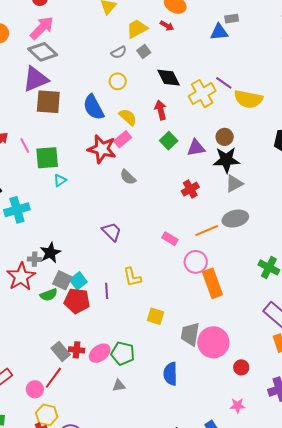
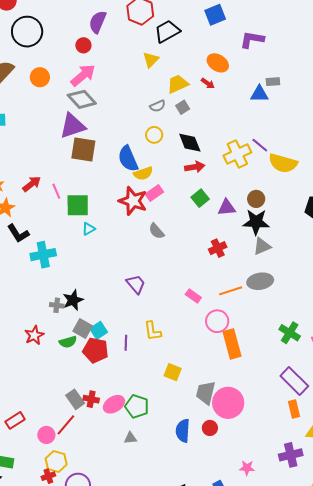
black diamond: (169, 78) -> (190, 143), moved
red arrow: (161, 110) -> (195, 167), turned 90
yellow semicircle: (128, 117) -> (143, 173), moved, turned 114
red star: (21, 277) -> (34, 335), moved, size x0.7
red circle: (241, 367) -> (210, 428), moved

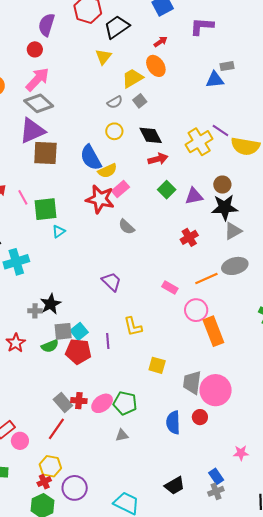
orange ellipse: (218, 63) -> (156, 66), moved, turned 30
red arrow: (208, 83) -> (161, 42), moved, turned -64
gray square: (83, 329) -> (63, 331), turned -30
pink circle: (46, 435) -> (20, 441), moved

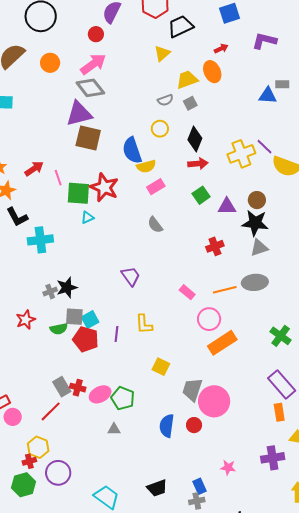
black diamond: (151, 135) -> (195, 139), turned 40
red star: (100, 199) -> (104, 187), moved
gray cross: (35, 311) -> (50, 292), turned -32
orange rectangle: (213, 331) -> (222, 343), turned 68

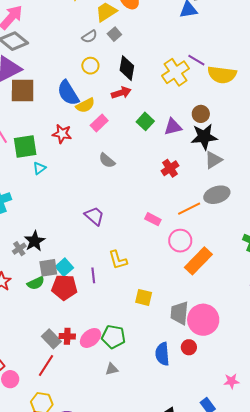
red arrow: (198, 164) -> (121, 93), moved
red star: (104, 187) -> (62, 134), moved, size x0.7

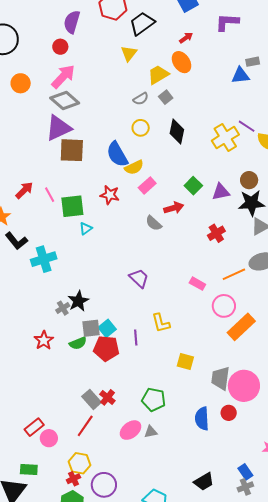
red arrow: (121, 93) -> (174, 208), moved
red cross: (67, 336) -> (107, 397), turned 35
pink ellipse: (90, 338) -> (131, 430), moved

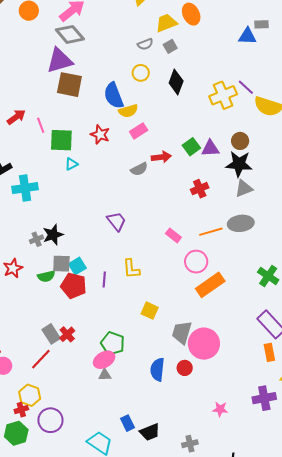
green square: (193, 186) -> (191, 147), moved
gray semicircle: (154, 223) -> (139, 169), turned -78
pink ellipse: (131, 430) -> (104, 360), moved
blue rectangle: (245, 472) -> (128, 423), moved

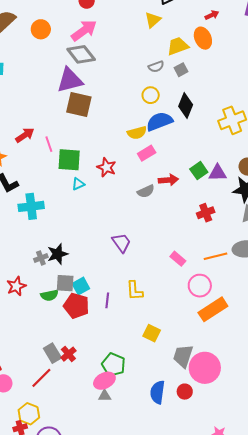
blue semicircle: (114, 96) -> (159, 121), moved, turned 88
red star: (100, 134) -> (106, 167), moved

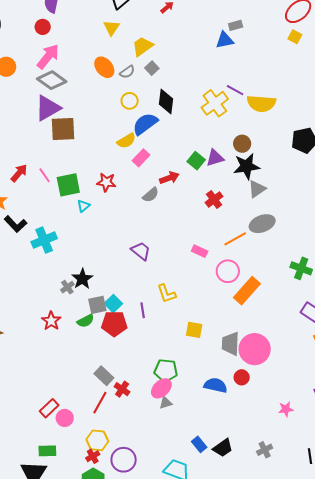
orange ellipse: (203, 38) -> (104, 67), moved
red cross: (68, 354) -> (122, 389), moved
blue semicircle: (157, 392) -> (216, 385), turned 110

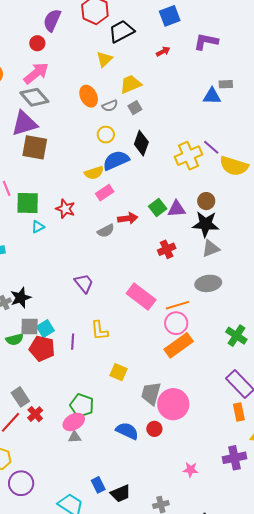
orange line: (235, 239) -> (178, 305), moved
pink rectangle: (200, 251) -> (141, 297), size x1.8
pink circle: (228, 271) -> (176, 323), moved

